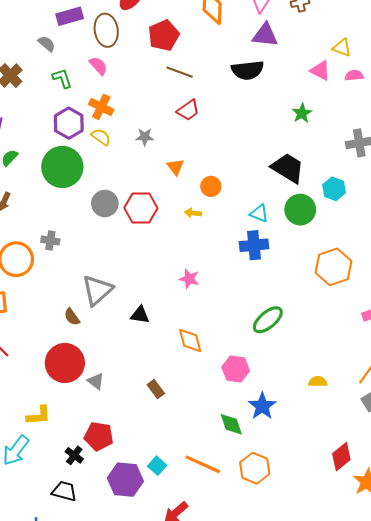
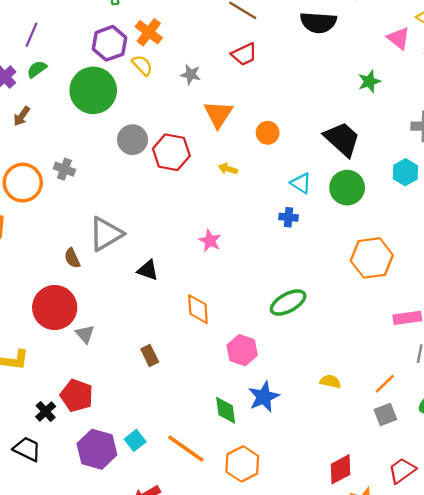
orange triangle: (175, 167) -> (218, 114), size x1.5
orange circle: (211, 186) -> (268, 133), moved
cyan hexagon: (334, 189) -> (405, 172), moved
blue cross: (254, 245) -> (289, 217), size x0.6

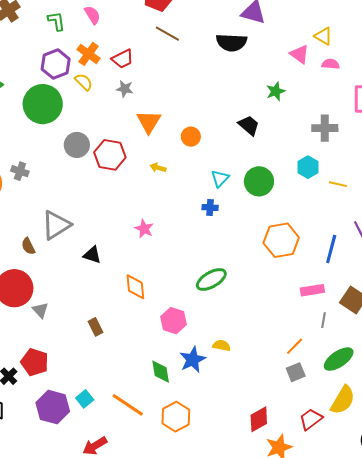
red trapezoid: (244, 54) -> (123, 59), moved
black trapezoid: (342, 139) -> (249, 125), moved, size x0.7
cyan triangle: (301, 183) -> (220, 178), turned 42
yellow semicircle: (330, 381) -> (222, 345), moved

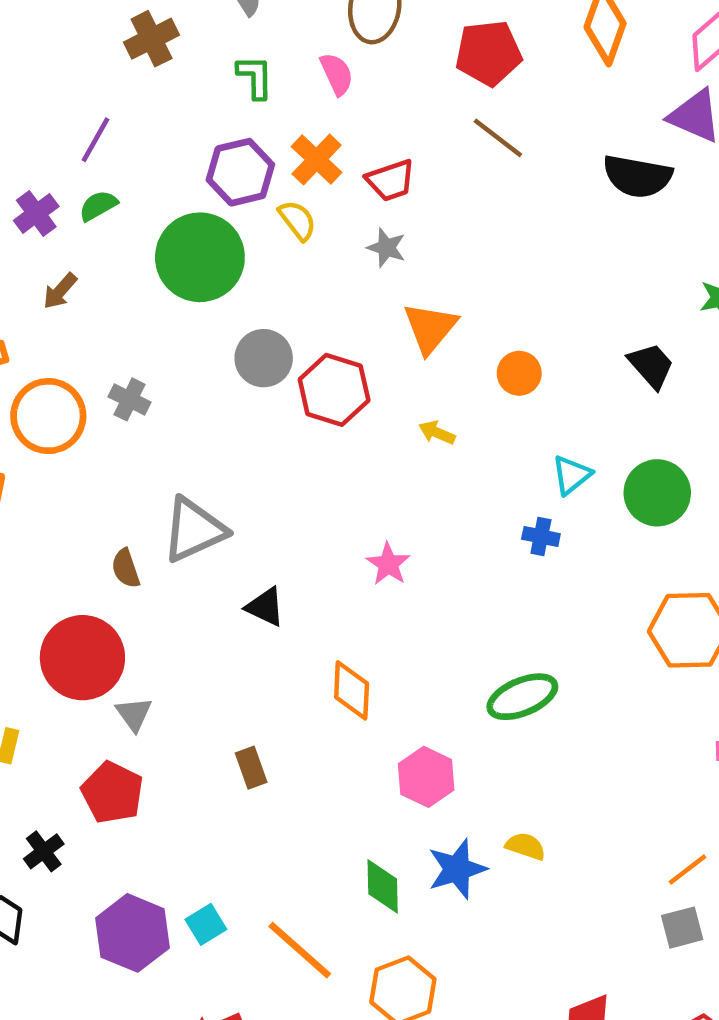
red pentagon: (35, 362) -> (112, 793), moved

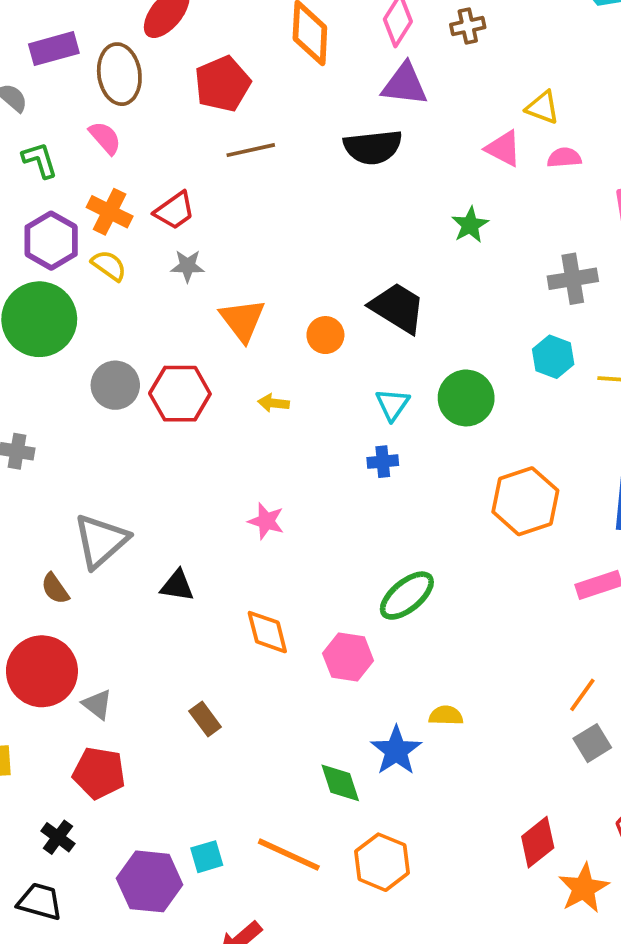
brown line: (498, 138) -> (251, 150), turned -33
black trapezoid: (651, 366) -> (398, 308), moved, size x1.4
pink hexagon: (426, 777) -> (348, 657), moved
cyan square: (206, 924) -> (207, 857), turned 32

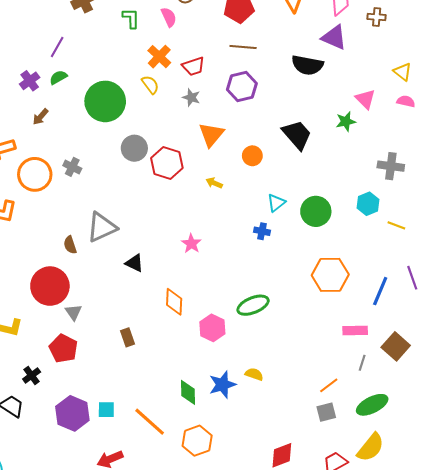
pink triangle: (503, 148) -> (365, 99), moved
purple hexagon: (51, 241) -> (242, 87), moved
black trapezoid: (398, 308) -> (297, 135), moved

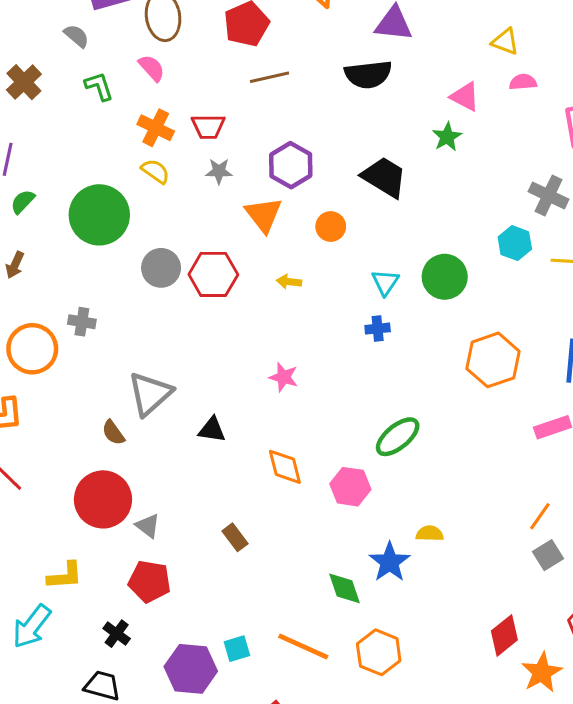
red trapezoid: (193, 66) -> (208, 127), turned 35
purple hexagon: (242, 87) -> (291, 165), moved
gray cross: (391, 166) -> (549, 195), moved, turned 35

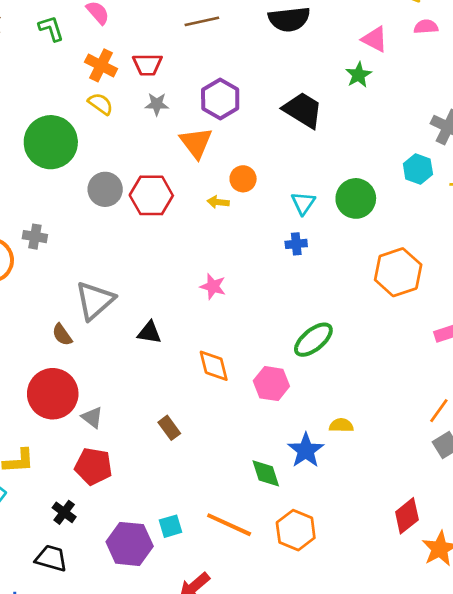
orange circle: (331, 226) -> (243, 179), moved

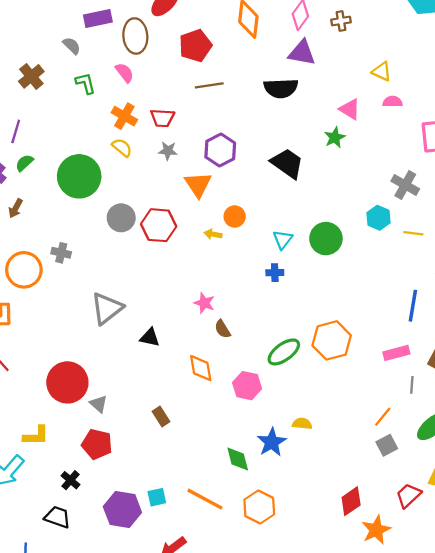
orange hexagon: (398, 272) -> (332, 340), moved
brown semicircle: (62, 335) -> (222, 329), moved

